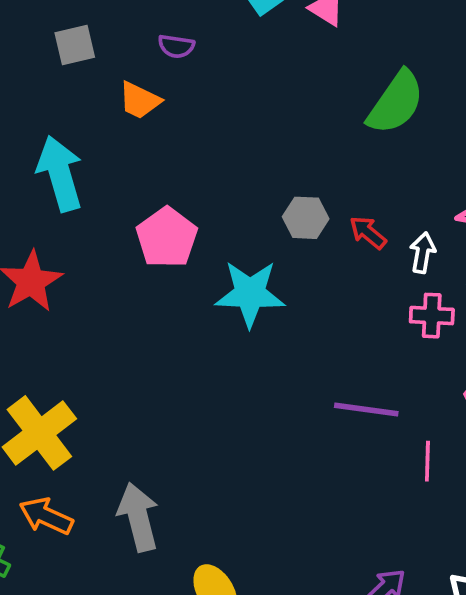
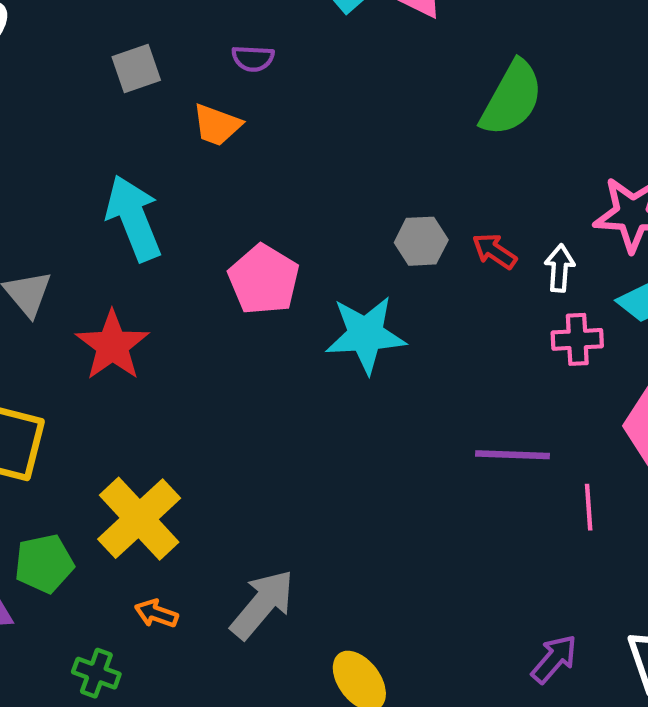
orange arrow: (46, 516) -> (156, 614), size x0.7
gray arrow: (138, 517) -> (262, 604), turned 60

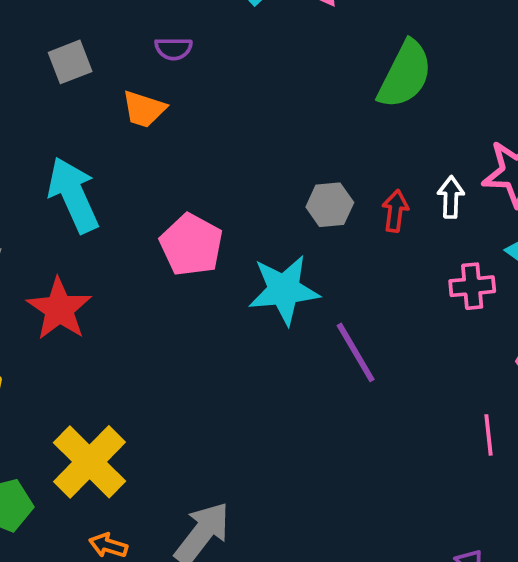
red arrow: (494, 251) -> (395, 211), turned 66
white arrow: (560, 268) -> (451, 197), moved
purple line: (513, 455) -> (356, 352), moved, turned 60

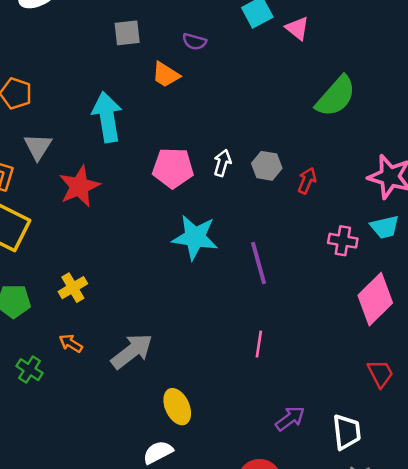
white arrow: (451, 197) -> (222, 163), moved
pink pentagon: (191, 245) -> (173, 168), turned 30
cyan star: (284, 290) -> (195, 237), moved
pink line: (489, 435) -> (259, 344), moved
yellow cross: (89, 462) -> (73, 288), size x0.6

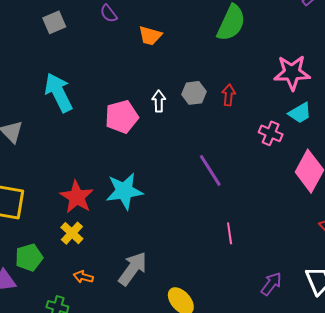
purple semicircle: (194, 42) -> (109, 13), turned 54
orange trapezoid: (166, 75) -> (150, 36), moved
red star: (79, 186) -> (77, 197), moved
cyan star: (195, 237) -> (124, 191), moved
pink cross: (343, 241) -> (271, 133), turned 30

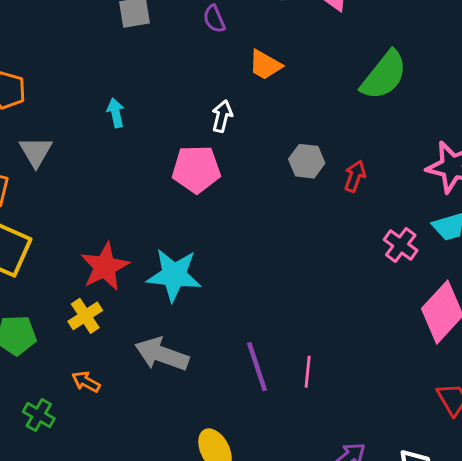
cyan arrow: (58, 93) -> (116, 113), size x0.5
white arrow: (159, 101) -> (222, 116), moved
purple line: (210, 170) -> (257, 367), moved
gray arrow: (133, 269) -> (162, 354), moved, turned -120

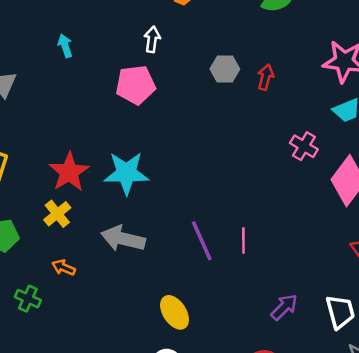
pink cross: (401, 245) -> (304, 146), moved

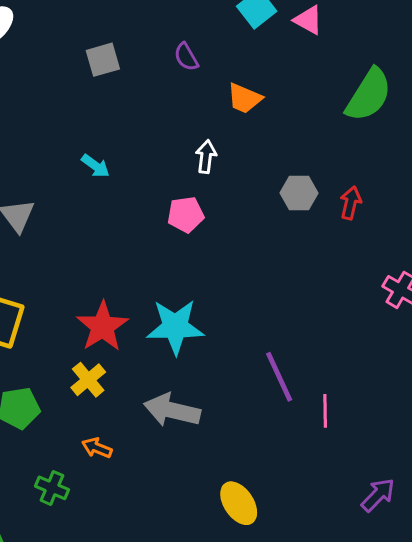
cyan arrow: (65, 46) -> (95, 166), turned 145
pink pentagon: (136, 85) -> (186, 215), size x0.7
purple line: (202, 241) -> (279, 377), moved

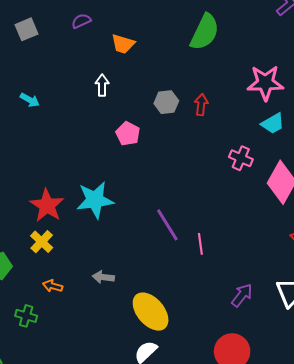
purple semicircle: (186, 57) -> (81, 21), turned 102
pink pentagon: (186, 215) -> (128, 134), moved, turned -30
gray arrow: (172, 410) -> (103, 277), moved, size x0.6
yellow ellipse: (239, 503) -> (151, 312), size x1.4

